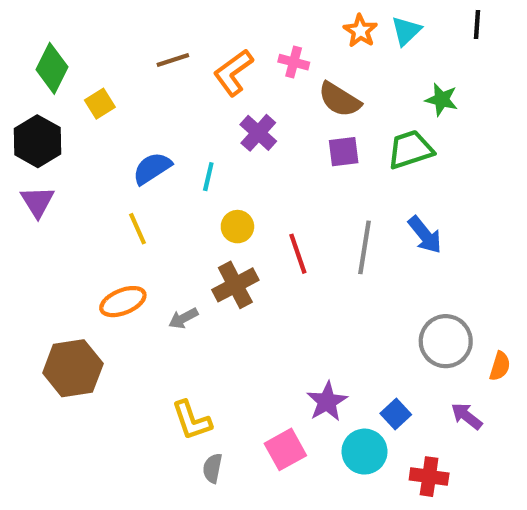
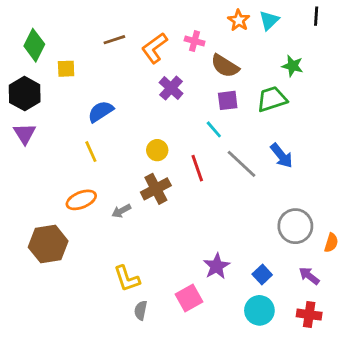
yellow square: (100, 104) -> (66, 69), turned 30
cyan line: (208, 177) -> (214, 129), moved, turned -54
gray line: (364, 247) -> (241, 164), turned -56
cyan circle: (364, 452) -> (259, 310), moved
red cross: (429, 477) -> (309, 315), moved

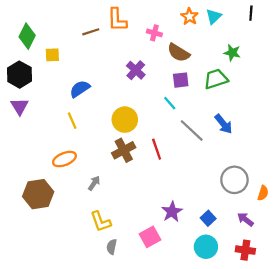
orange L-shape: (154, 48) -> (117, 20), moved, turned -55
yellow circle: (157, 150) -> (125, 120), size x1.5
red line: (197, 168) -> (157, 149), moved
gray arrow: (121, 211) -> (94, 183), moved, turned 152

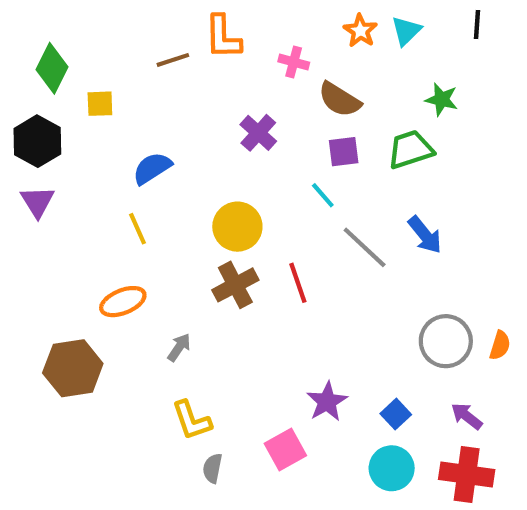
orange semicircle: (263, 193) -> (500, 345), moved
red cross: (245, 250) -> (467, 475), size x1.4

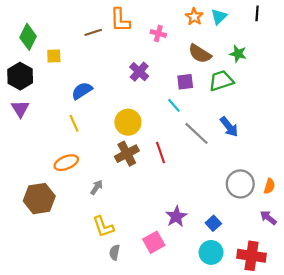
brown semicircle: (340, 99) -> (200, 54), moved
purple arrow: (467, 416) -> (268, 218), moved

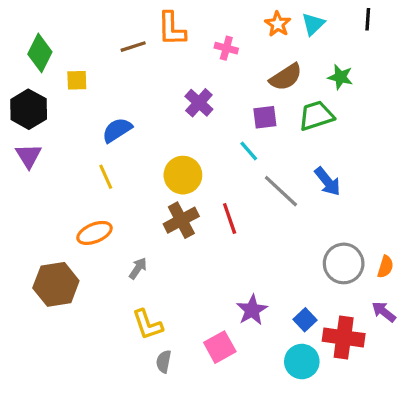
brown semicircle: (200, 54) -> (286, 77), turned -65
red cross: (251, 256) -> (344, 337), moved

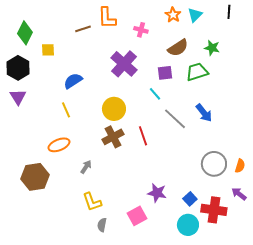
purple cross: (199, 103) -> (124, 64), size x1.5
purple star: (252, 310) -> (157, 193), turned -30

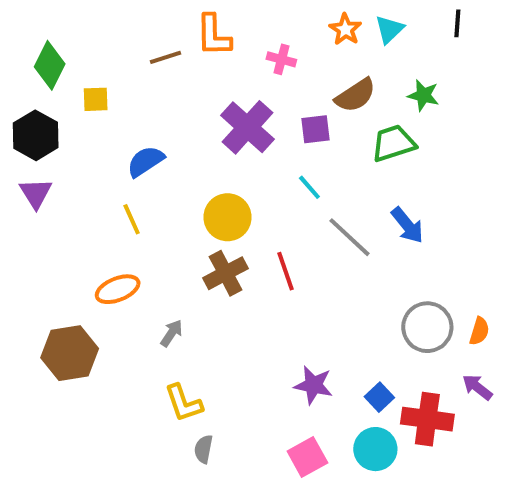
purple square: (165, 73) -> (315, 129), moved
pink square: (137, 216) -> (307, 457), moved

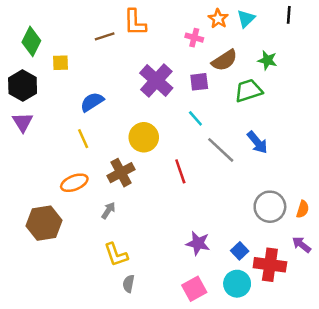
pink cross: (281, 59) -> (194, 38), moved
brown cross: (226, 273) -> (121, 173), moved

